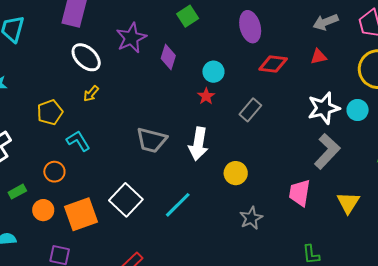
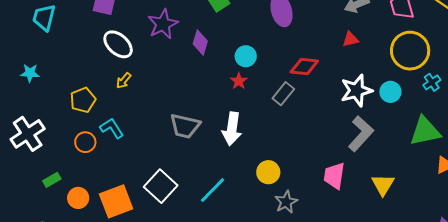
red diamond: (273, 64) -> (304, 67), moved
orange circle: (54, 172) -> (85, 142), moved
yellow circle: (236, 173) -> (268, 172), moved

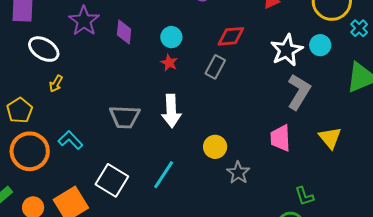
cyan L-shape: (112, 128) -> (70, 140), moved
orange circle: (85, 142) -> (30, 151), size x1.8

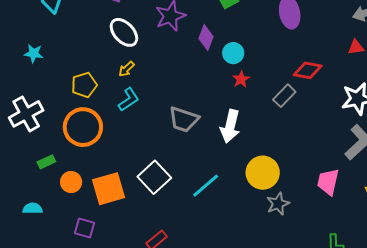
cyan circle: (171, 37) -> (233, 53), moved
cyan L-shape: (70, 140) -> (129, 99), moved, turned 85
yellow circle: (215, 147) -> (263, 173), size x1.4

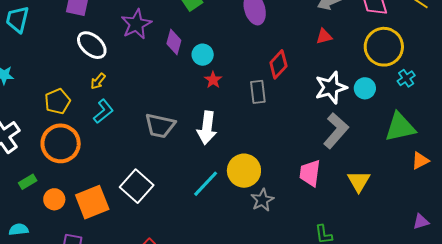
red diamond: (308, 70) -> (278, 64), turned -52
gray rectangle: (284, 96) -> (258, 92), turned -45
cyan line: (206, 186) -> (206, 184), moved

